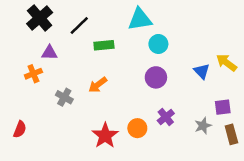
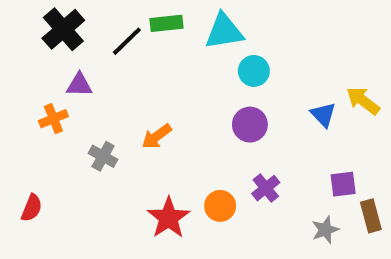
green rectangle: (104, 45) -> (167, 23), moved
purple square: (223, 107) -> (343, 184), moved
gray star: (203, 126) -> (325, 230), moved

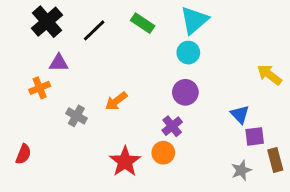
green rectangle: (167, 23) -> (143, 23), moved, turned 40
cyan triangle: (224, 31) -> (194, 20), moved, turned -32
blue triangle: (323, 115) -> (240, 114), moved
purple cross: (266, 188) -> (172, 126), moved

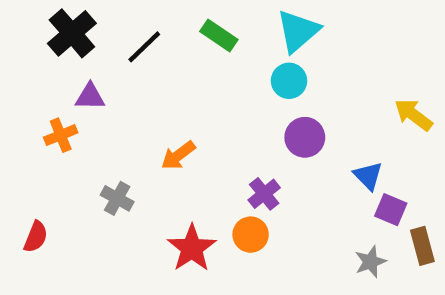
purple circle: (185, 92) -> (305, 137), moved
gray cross: (76, 116) -> (117, 198), moved
purple square: (255, 136) -> (391, 210), turned 30

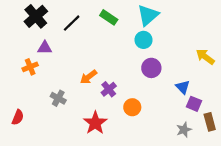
purple cross: (264, 194) -> (109, 89), moved
orange circle: (251, 235) -> (132, 107), moved

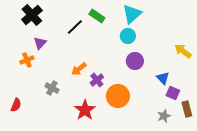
black line: (72, 23) -> (75, 27), moved
purple triangle: (45, 48) -> (40, 43), turned -48
orange circle: (132, 107) -> (118, 96), size x1.5

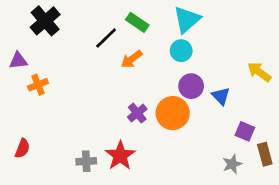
purple triangle: (40, 43) -> (18, 61), moved, turned 40
orange arrow: (79, 69) -> (132, 59), moved
blue triangle: (163, 78) -> (221, 96), moved
gray cross: (52, 88) -> (86, 161), moved, turned -32
orange circle: (118, 96) -> (173, 113), moved

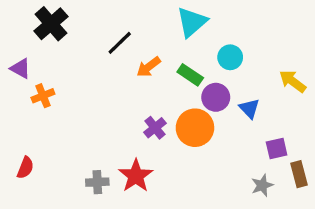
cyan triangle: (187, 19) -> (192, 22), moved
green rectangle: (137, 22) -> (190, 75), moved
cyan circle: (181, 51) -> (230, 57), moved
purple triangle: (18, 61) -> (21, 68), turned 36
purple square: (245, 131) -> (277, 149), turned -36

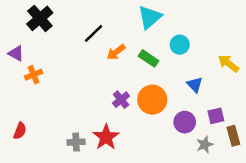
purple circle: (216, 97) -> (185, 122), moved

